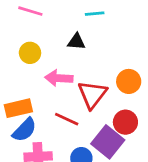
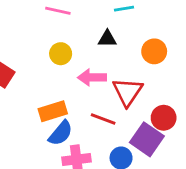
orange circle: (129, 81) -> (154, 51), moved

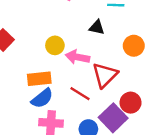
yellow circle: (61, 54) -> (55, 45), moved

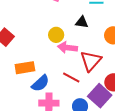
yellow circle: (55, 45) -> (56, 35), moved
orange rectangle: (39, 79) -> (25, 68), moved

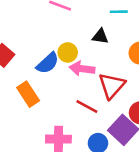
orange rectangle: (25, 68) -> (28, 94), turned 66
blue semicircle: (40, 83) -> (48, 63), moved

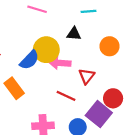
yellow circle: (68, 52) -> (46, 50), size x1.5
red triangle: (112, 86) -> (87, 76), size x0.7

